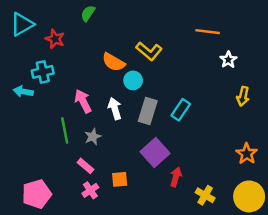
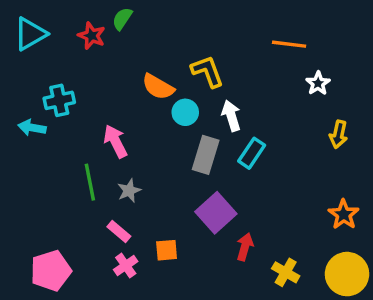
red star: (55, 39) -> (92, 36), moved
yellow L-shape: (149, 51) -> (207, 71), turned -150
white arrow: (115, 109) -> (231, 116), moved

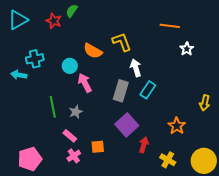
cyan circle: (185, 112) -> (70, 66), moved
yellow arrow: (338, 134) -> (205, 103), moved
pink arrow: (115, 141) -> (85, 83), moved
orange star: (344, 214) -> (177, 126), moved

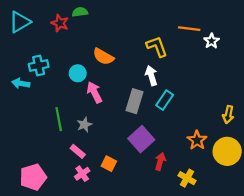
green semicircle: (72, 11) -> (80, 12), turned 48
yellow L-shape: (122, 42) -> (157, 47), moved
white star: (187, 49) -> (212, 41), moved
orange square: (98, 147) -> (109, 164), turned 32
yellow circle: (204, 161) -> (227, 151), moved

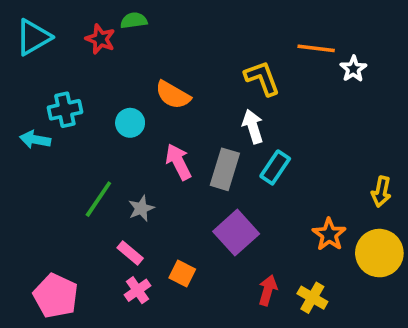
pink arrow: (94, 92) -> (178, 162), moved
green line: (59, 119) -> (98, 199), turned 45
red arrow: (160, 161) -> (268, 290), moved
pink pentagon: (33, 177) -> (56, 296), turned -30

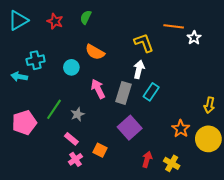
green semicircle: (134, 20) -> (86, 17), moved, turned -56
white arrow: (253, 127) -> (139, 69), turned 30
pink pentagon: (56, 296) -> (24, 123), moved, turned 30

